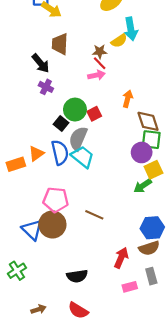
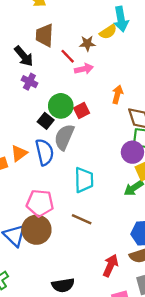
red line: (100, 63) -> (68, 56), moved
cyan trapezoid: (82, 157) -> (84, 180), moved, turned 50

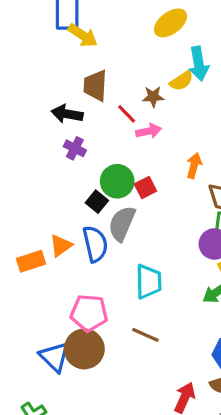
black arrow: (24, 56) -> (67, 114), turned 140

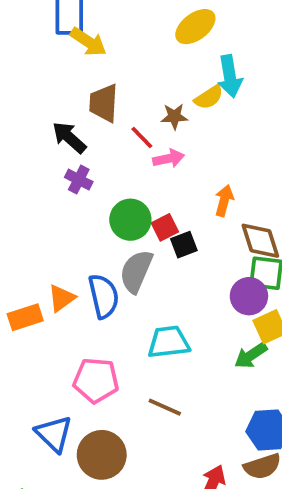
black arrow: (67, 114) -> (69, 137), turned 32
black square: (97, 202) -> (184, 245), moved, turned 30
cyan trapezoid: (149, 282) -> (169, 342), turned -96
brown circle: (84, 349) -> (102, 455), moved

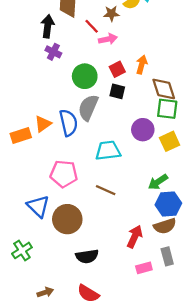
black arrow: (69, 137) -> (48, 26), turned 55
red square: (165, 227) -> (117, 69), moved
black square: (184, 245) -> (117, 91), turned 35
purple circle: (249, 296) -> (143, 130), moved
green arrow: (251, 355) -> (158, 182), moved

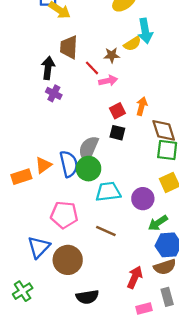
green circle: (85, 76) -> (88, 169), moved
purple circle: (143, 130) -> (143, 199), moved
blue triangle: (38, 206) -> (39, 247), turned 30

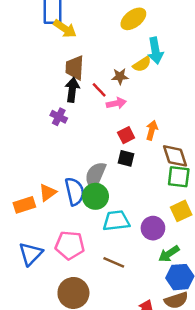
black arrow: (48, 68) -> (72, 90), moved
blue triangle: (39, 247) -> (31, 254), moved

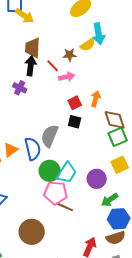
green square: (179, 177) -> (118, 137), turned -30
green circle: (95, 196) -> (50, 171), moved
cyan trapezoid: (116, 221) -> (67, 173), turned 130
pink pentagon: (70, 245) -> (56, 193), moved

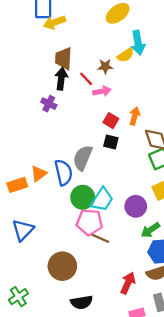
yellow arrow: (25, 16) -> (54, 22), turned 126
red square: (75, 103) -> (111, 121), turned -32

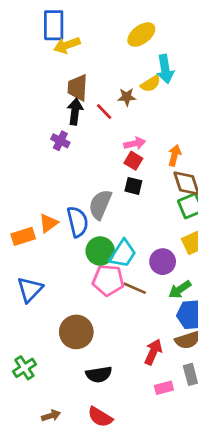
pink arrow: (102, 91) -> (135, 143), moved
orange arrow: (135, 116) -> (175, 155), moved
brown line: (100, 238) -> (135, 288), moved

